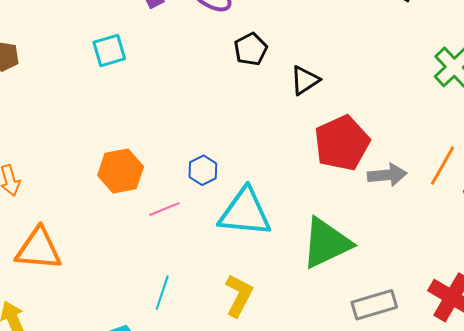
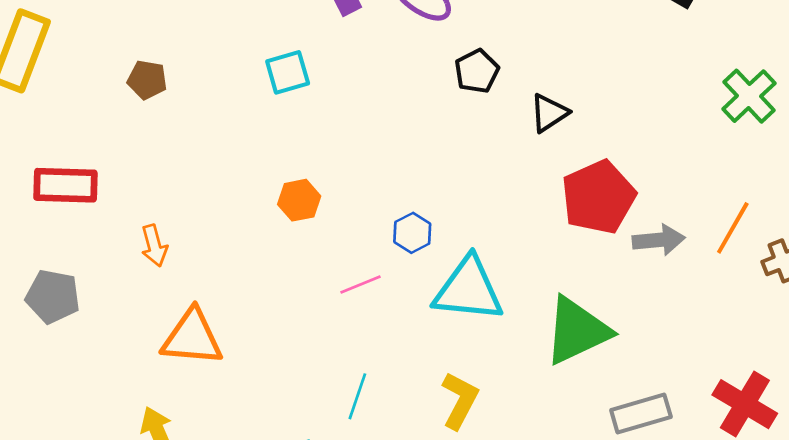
orange hexagon: (121, 171) -> (299, 200), moved, size x0.7

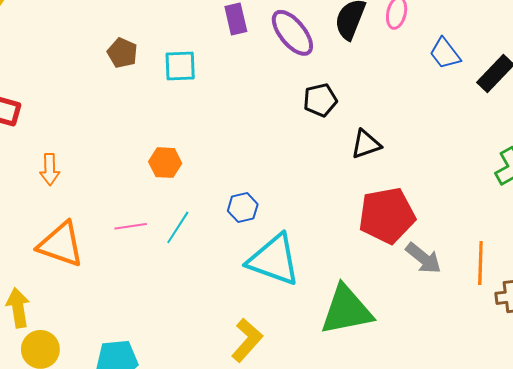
brown pentagon: (147, 80) -> (122, 53), moved
orange line: (733, 228) -> (480, 263), turned -42
gray arrow: (659, 240) -> (423, 258), turned 30
pink line: (361, 285) -> (131, 226), moved
cyan line: (357, 396) -> (178, 227), moved

